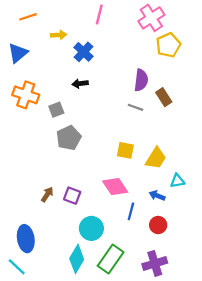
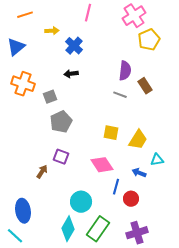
purple square: (72, 196) -> (61, 157), moved
red circle: (158, 225) -> (131, 199), moved

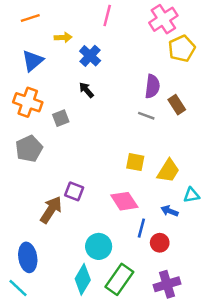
blue triangle: (16, 47) -> (33, 61), moved
black arrow: (71, 74) -> (86, 90), turned 56
gray pentagon: (61, 122) -> (29, 149), moved
brown arrow: (42, 172) -> (51, 210), size x1.6

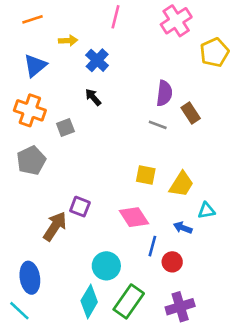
yellow pentagon: (182, 48) -> (214, 52), moved

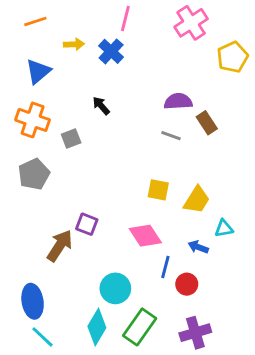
blue cross: (97, 60) -> (111, 51), moved
purple semicircle: (164, 93) -> (178, 101), turned -100
cyan line: (19, 311) -> (43, 337), moved

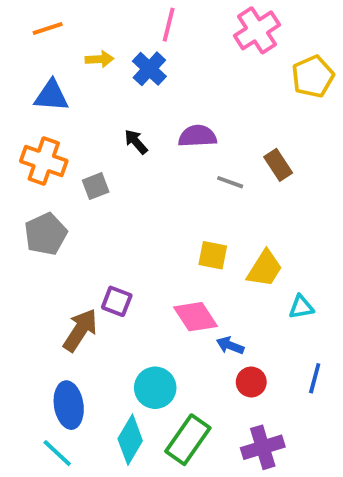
blue triangle: (38, 71) -> (51, 96), turned 44
purple semicircle: (178, 101) -> (197, 136), moved
blue arrow: (198, 247) -> (230, 345), moved
blue line: (165, 267) -> (315, 378), moved
blue ellipse: (33, 301) -> (69, 405), moved

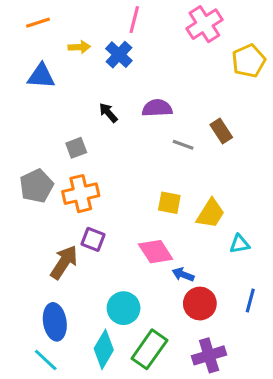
orange cross: (44, 161) -> (81, 194), moved, turned -32
red circle: (251, 382) -> (200, 304), size x1.4

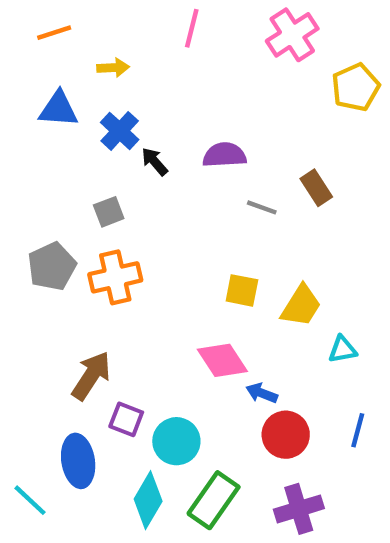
blue cross: (119, 55) -> (120, 131), moved
purple square: (93, 239) -> (126, 419), moved
cyan line: (46, 360) -> (30, 500), moved

